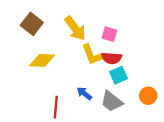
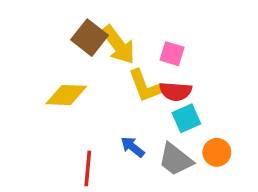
brown square: (32, 24) -> (90, 38), moved
orange circle: (148, 96) -> (217, 152), moved

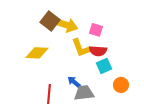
yellow arrow: (118, 45) -> (66, 25), turned -35
gray trapezoid: (176, 159) -> (84, 93), moved, turned 135

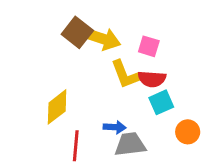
yellow diamond: (37, 53) -> (57, 107), moved, turned -40
blue arrow: (74, 82) -> (115, 127), turned 144

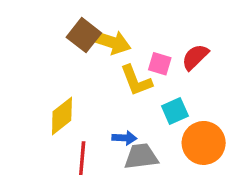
pink square: (149, 46) -> (160, 64), moved
red semicircle: (152, 79) -> (195, 57), moved, turned 132
orange circle: (188, 132) -> (204, 143), size x1.6

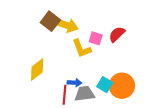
cyan square: (175, 111) -> (105, 85), moved, turned -35
red line: (82, 158) -> (64, 95), moved

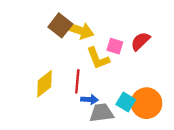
red line: (64, 95) -> (77, 81), moved

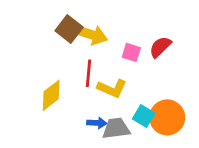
yellow L-shape: (98, 58) -> (112, 88), moved, turned -45
red line: (77, 81) -> (88, 73), moved
blue arrow: (89, 99) -> (97, 123), moved

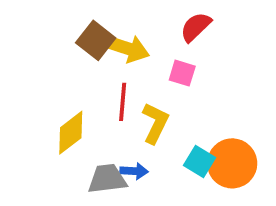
red semicircle: (160, 47) -> (196, 27), moved
yellow L-shape: (112, 88) -> (155, 123), turned -88
gray trapezoid: (116, 128) -> (107, 179), moved

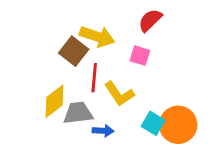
brown square: (96, 40) -> (74, 51), moved
yellow L-shape: (155, 123) -> (119, 94), turned 120
gray trapezoid: (107, 179) -> (78, 113), moved

